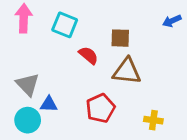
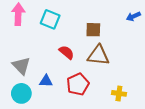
red semicircle: (88, 55) -> (67, 52), moved
blue triangle: (49, 104) -> (46, 81), moved

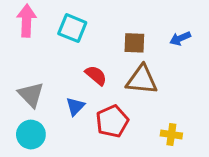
blue arrow: (133, 16) -> (180, 38), moved
blue triangle: (46, 81) -> (75, 106), moved, turned -48

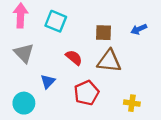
gray triangle: (31, 95) -> (24, 53), moved
blue triangle: (75, 106) -> (48, 81), moved

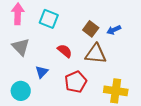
blue arrow: (139, 29) -> (114, 30), moved
brown square: (103, 33) -> (91, 29), turned 35
yellow cross: (132, 103) -> (116, 91), size x1.6

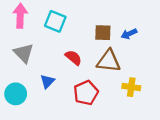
brown square: (91, 29) -> (103, 33), turned -35
cyan circle: (21, 91) -> (16, 94), moved
yellow cross: (116, 91) -> (131, 87), moved, size x0.7

